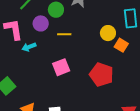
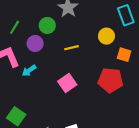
yellow line: (64, 34) -> (71, 48), moved
orange square: (121, 45) -> (124, 55), moved

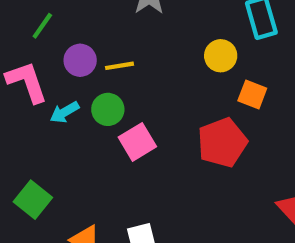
green circle: (47, 25) -> (108, 109), moved
yellow line: (71, 48) -> (119, 66), moved
red pentagon: (110, 80) -> (222, 143), turned -30

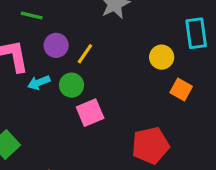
green line: (42, 26) -> (32, 16), turned 60
yellow line: (119, 66) -> (85, 54), turned -55
red pentagon: (222, 143) -> (150, 145), moved

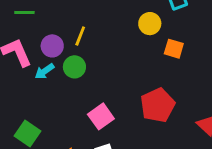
purple circle: (56, 45) -> (52, 46), moved
pink square: (90, 113) -> (101, 116), moved

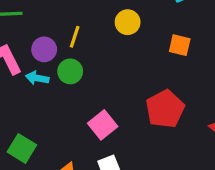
yellow circle: (150, 24) -> (128, 22), moved
cyan arrow: (45, 71) -> (37, 78), turned 48

